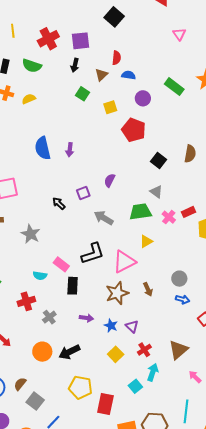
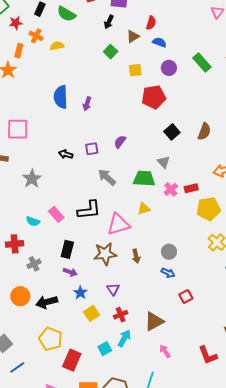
red pentagon: (134, 130) -> (154, 97), turned 30
black arrow: (59, 203) -> (66, 154), turned -40
black rectangle: (73, 286) -> (67, 249), moved
blue star: (111, 326) -> (80, 293), moved

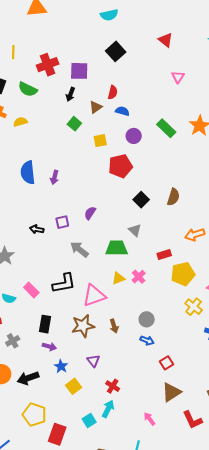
pink cross: (171, 189) -> (139, 277), moved
red cross: (121, 315) -> (113, 386), moved, turned -32
brown triangle: (154, 321) -> (171, 392), moved

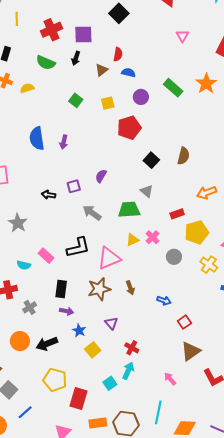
green semicircle: (28, 89) -> (46, 63), moved
green square: (74, 124) -> (76, 100), moved
gray circle: (147, 319) -> (174, 257), moved

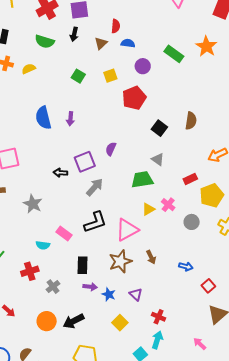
purple square: (74, 186) -> (85, 162), size x1.5
gray arrow: (92, 213) -> (95, 187), moved, turned 102
blue star: (79, 330) -> (109, 294), moved

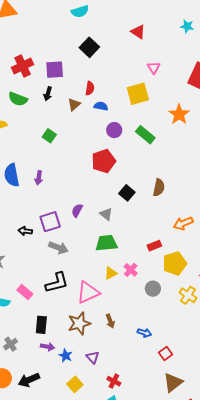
green rectangle: (174, 54) -> (145, 135), moved
yellow square: (110, 76) -> (138, 94), moved, size x1.6
gray triangle: (158, 159) -> (106, 214), moved
gray arrow: (95, 187) -> (58, 248), turned 66

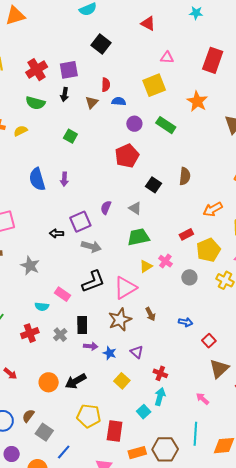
pink triangle: (154, 68) -> (167, 58), turned -48
gray cross: (10, 344) -> (60, 335), moved

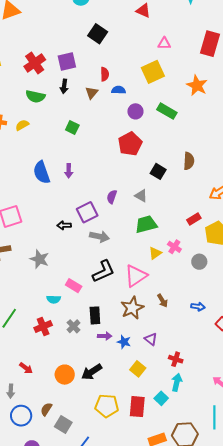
red rectangle: (115, 431) -> (137, 407), moved

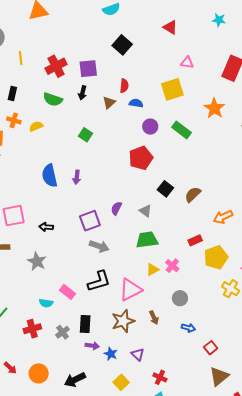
brown semicircle: (189, 161) -> (193, 194), moved, turned -144
black arrow: (64, 225) -> (46, 227), moved
gray circle: (199, 262) -> (180, 298), moved
orange circle: (65, 375) -> (39, 373), moved

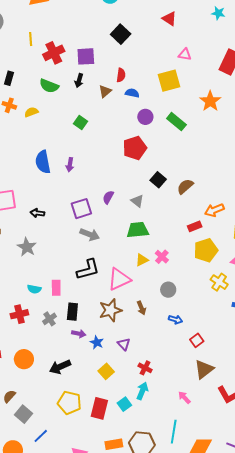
yellow line: (21, 58) -> (31, 39), moved
red rectangle: (195, 240) -> (195, 226), moved
pink rectangle: (68, 292) -> (56, 288), moved, turned 49

